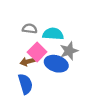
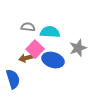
gray star: (69, 51) -> (78, 48), moved
blue semicircle: (25, 84) -> (13, 79), moved

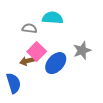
cyan semicircle: (50, 32) -> (53, 18), moved
blue ellipse: (53, 60) -> (56, 63), turned -65

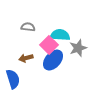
cyan semicircle: (53, 18) -> (60, 35), moved
pink square: (37, 52) -> (49, 45), moved

